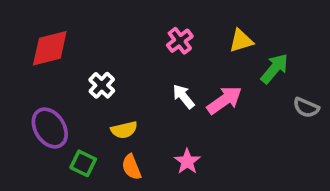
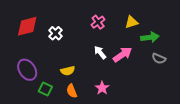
green arrow: (275, 69) -> (150, 37), turned 42
white cross: (102, 85) -> (56, 33), moved
gray semicircle: (306, 108) -> (159, 59), moved

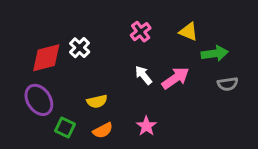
yellow triangle: (132, 22) -> (188, 32), turned 40
red diamond: (27, 26) -> (46, 58), moved
gray semicircle: (159, 59) -> (228, 84), turned -32
orange semicircle: (72, 91) -> (103, 130), turned -96

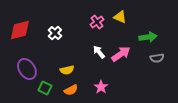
yellow triangle: (188, 32) -> (120, 17), moved
red diamond: (46, 58) -> (20, 30), moved

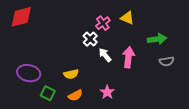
red diamond: (20, 30) -> (21, 17), moved
white cross: (55, 33) -> (90, 39), moved
pink arrow: (121, 54) -> (128, 57), turned -48
purple ellipse: (27, 69) -> (29, 73), turned -45

